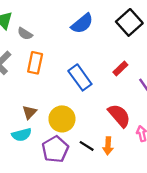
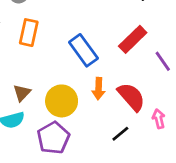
red rectangle: (120, 68) -> (133, 39), size x1.5
black line: (87, 146) -> (120, 134), moved, turned -72
orange arrow: (108, 146) -> (99, 89), moved

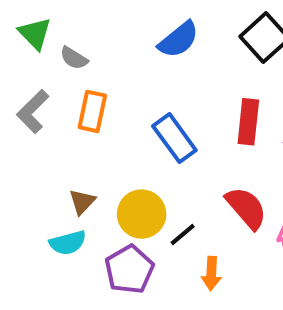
red rectangle: (133, 39) -> (248, 122), turned -40
orange arrow: (99, 89) -> (211, 274), moved
black line: (120, 134) -> (183, 235), moved

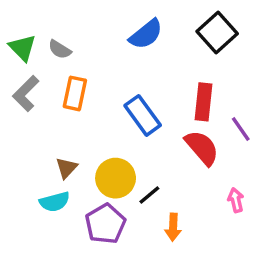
green triangle: (35, 33) -> (22, 48), moved
red semicircle: (246, 208) -> (202, 148), moved

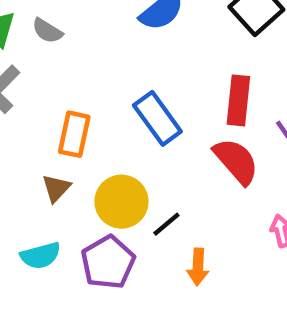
orange rectangle: (75, 93) -> (74, 134), moved
cyan semicircle: (55, 202) -> (41, 256), moved

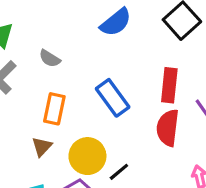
gray semicircle: (47, 31) -> (50, 58), moved
red semicircle: (236, 161) -> (168, 128), turned -132

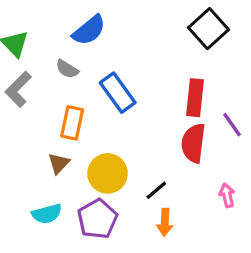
blue semicircle: (116, 22) -> (89, 30), moved
blue rectangle: (113, 98) -> (118, 93), moved
black line: (119, 172) -> (156, 190), moved

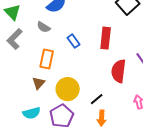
blue rectangle: (118, 93) -> (74, 41), size x0.6
red rectangle: (195, 98) -> (106, 38), moved

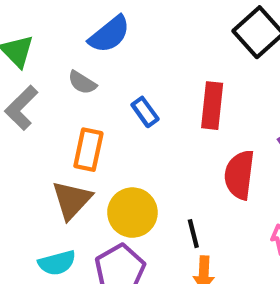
brown triangle: (39, 83) -> (72, 200), size x1.5
black line: (97, 99) -> (193, 234), turned -64

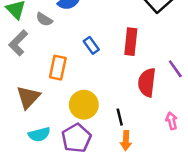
gray semicircle: (82, 83) -> (44, 19), moved
brown triangle: (72, 200) -> (28, 97), moved

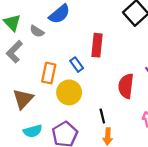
red rectangle: (131, 42) -> (97, 45), moved
blue rectangle: (91, 45) -> (77, 65), moved
yellow circle: (84, 105) -> (69, 92), moved

